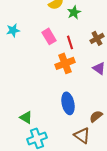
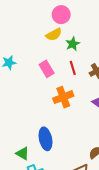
red line: (70, 42) -> (73, 68), moved
blue ellipse: (68, 103) -> (46, 139), moved

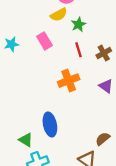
pink rectangle: (47, 69) -> (44, 41), moved

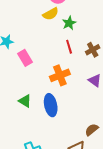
pink rectangle: (44, 41) -> (25, 58), moved
blue ellipse: (50, 124) -> (51, 105), moved
green triangle: (26, 140) -> (25, 101), moved

